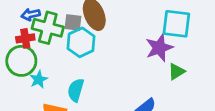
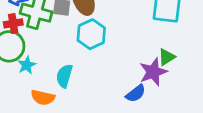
cyan hexagon: (81, 42) -> (91, 34), moved
purple star: (159, 48) -> (153, 72), moved

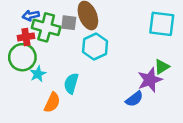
orange semicircle: (43, 97) -> (52, 102), turned -78

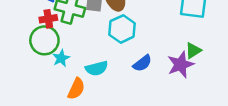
cyan semicircle: (71, 83) -> (97, 68), turned -120
blue semicircle: (134, 99) -> (142, 63), moved

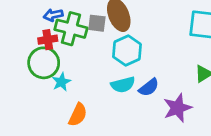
purple star: (181, 65) -> (177, 108), moved
cyan semicircle: (97, 68) -> (123, 85), moved

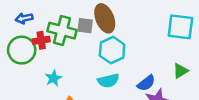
blue arrow: (53, 15) -> (24, 18), moved
green circle: (44, 63) -> (22, 50), moved
blue semicircle: (149, 87) -> (146, 83), moved

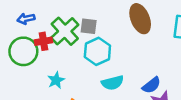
brown ellipse: (105, 18) -> (140, 19), moved
green cross: (62, 31) -> (65, 31), turned 32
cyan hexagon: (112, 50) -> (97, 51), moved

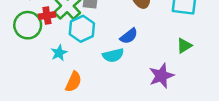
cyan hexagon: (97, 51) -> (82, 29), moved
blue semicircle: (151, 85) -> (129, 36), moved

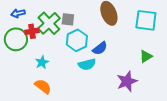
cyan hexagon: (82, 29) -> (77, 40), moved
orange semicircle: (73, 82) -> (43, 86), moved, turned -78

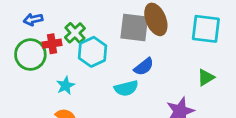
gray square: (68, 19) -> (134, 28), moved, size x1.6
green cross: (49, 23) -> (75, 33), size x0.7
cyan hexagon: (77, 40) -> (92, 52), moved

